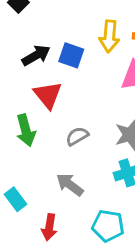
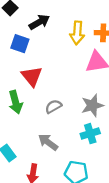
black arrow: (36, 55) -> (39, 22), moved
blue square: (71, 55) -> (20, 44), moved

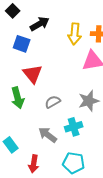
cyan cross: (90, 134) -> (74, 127), moved

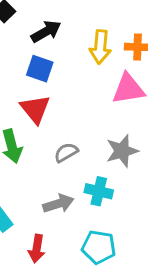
blue square: (22, 44) -> (40, 69), moved
cyan cross: (74, 127) -> (99, 191), turned 30
gray arrow: (48, 135) -> (58, 204), turned 126

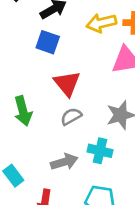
yellow arrow: (100, 47) -> (101, 23), turned 72
red triangle: (35, 109) -> (67, 83), moved

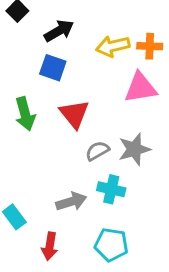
green arrow: (23, 111) -> (25, 114), moved
gray semicircle: (71, 116) -> (97, 151), moved

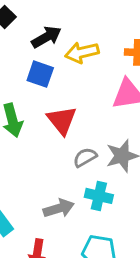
yellow arrow: (113, 46) -> (82, 52), moved

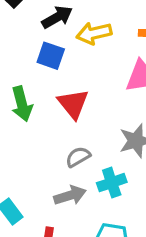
gray semicircle: (85, 157) -> (78, 157), moved
cyan cross: (99, 196) -> (112, 183), turned -32

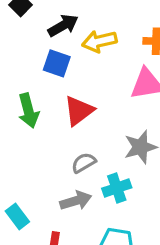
red triangle: (73, 104) -> (79, 111), turned 32

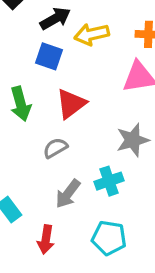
gray semicircle: (84, 163) -> (55, 148), moved
gray arrow: (76, 201) -> (68, 194), turned 144

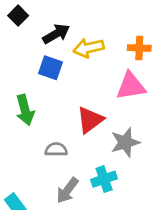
red triangle: (71, 104) -> (90, 120), moved
gray semicircle: (55, 148) -> (56, 149), turned 30

